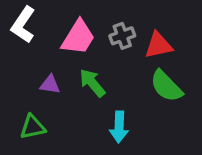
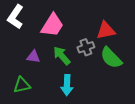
gray cross: (122, 36) -> (86, 47), moved
cyan arrow: (119, 127) -> (67, 85), moved

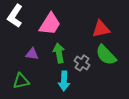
gray cross: (86, 47) -> (82, 63), moved, turned -35
green arrow: (62, 56) -> (59, 53), turned 30

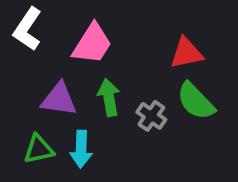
purple triangle: (32, 54) -> (59, 99), size x1.5
cyan arrow: (64, 81) -> (81, 149), moved

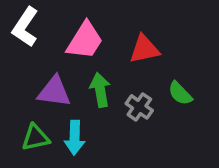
red triangle: (186, 53) -> (144, 49), moved
green semicircle: (196, 101) -> (180, 93), size x0.7

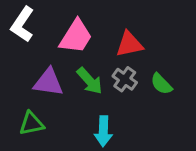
green arrow: (100, 90) -> (90, 81), turned 148
gray cross: (139, 107) -> (125, 79), moved
cyan arrow: (75, 138) -> (103, 131), moved

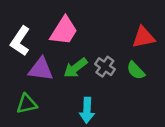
white L-shape: (22, 24) -> (20, 41), moved
red triangle: (129, 44) -> (143, 37), moved
green arrow: (90, 81) -> (75, 68), turned 95

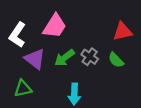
purple triangle: (41, 69) -> (35, 59), turned 30

